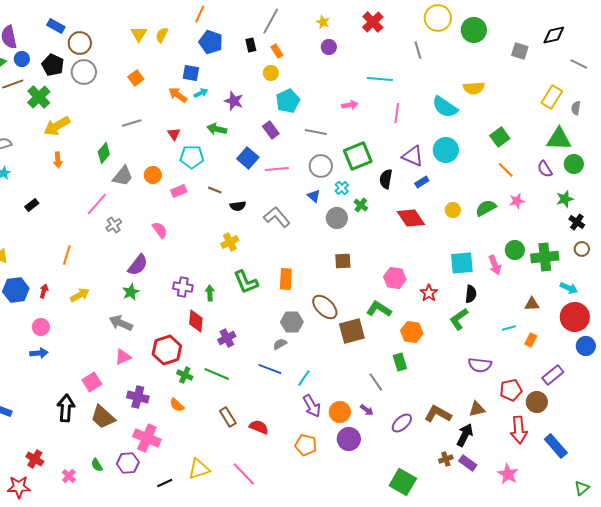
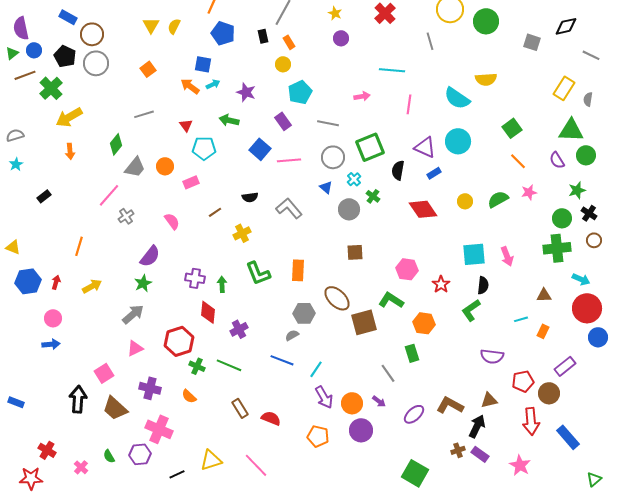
brown line: (215, 190) -> (215, 212), moved, turned -56
green circle: (515, 250) -> (562, 218), moved
gray arrow: (121, 323) -> (133, 314), turned 115

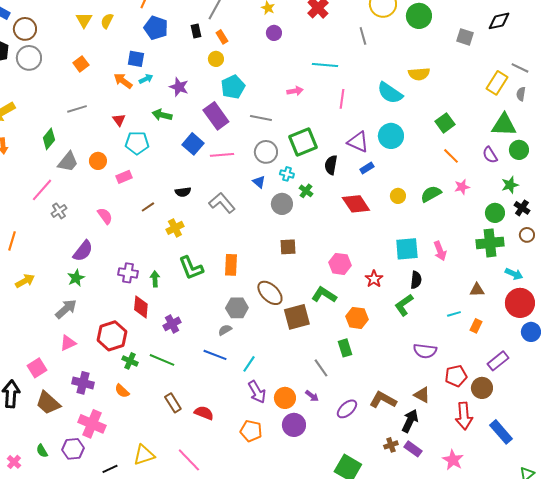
gray line: (591, 55) -> (520, 68), moved
purple rectangle: (283, 121) -> (216, 116), size x1.5
cyan cross: (354, 179) -> (287, 174), turned -32
brown triangle: (489, 400) -> (422, 395), turned 42

